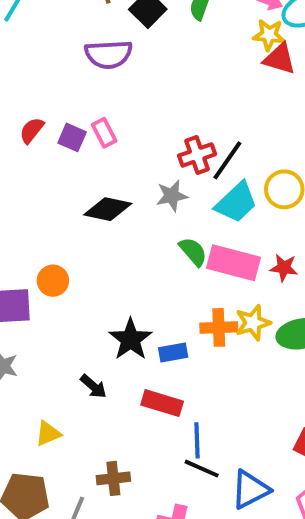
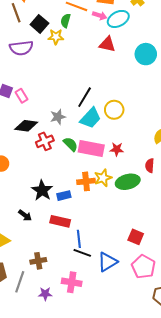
yellow star: (269, 35) -> (56, 37), moved
pink rectangle: (104, 133) -> (21, 96), moved
red cross: (197, 155) -> (45, 141), moved

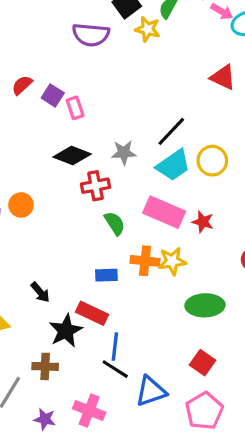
red triangle: (107, 44) -> (223, 77), moved
green semicircle: (70, 144) -> (115, 223), moved
green ellipse: (128, 182) -> (205, 305), moved
black star: (42, 190) -> (66, 331), moved

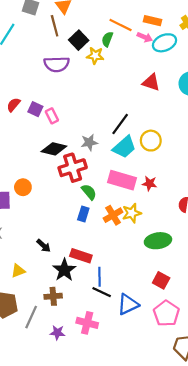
red cross: (96, 186) -> (73, 168), size x1.4
orange cross: (145, 261) -> (113, 215), turned -30
blue rectangle: (106, 275) -> (83, 214), moved, turned -64

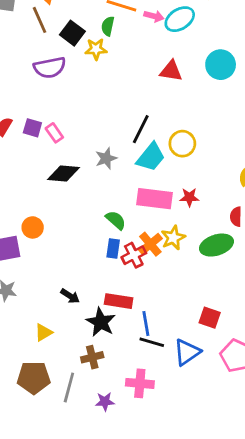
red cross: (73, 168) -> (134, 255), moved, size x0.7
green ellipse: (158, 241) -> (216, 245), moved
red square: (161, 280) -> (210, 318), moved

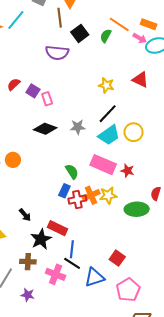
yellow star: (96, 49) -> (106, 85), moved
pink cross: (140, 383) -> (56, 274), moved

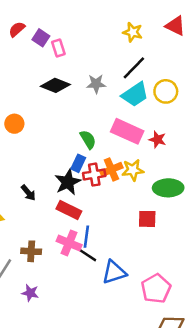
black star: (41, 239) -> (68, 182), moved
red square: (117, 258) -> (147, 219), moved, turned -35
pink cross: (56, 274) -> (69, 243), moved

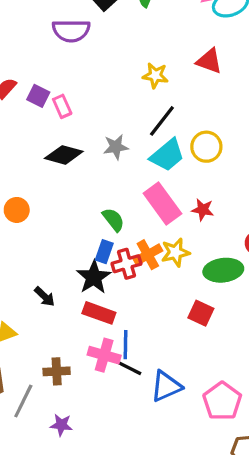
pink rectangle: (127, 131) -> (162, 203), turned 36
red square: (147, 219) -> (201, 313), turned 30

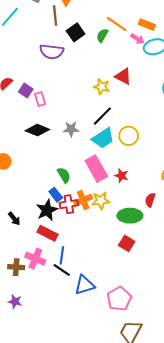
red triangle: (209, 61) -> (123, 76), moved
blue rectangle: (104, 252) -> (56, 195), turned -64
red square: (201, 313) -> (127, 243), moved
pink cross: (104, 355) -> (35, 259), moved

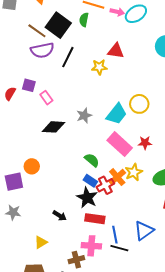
brown line: (55, 16) -> (37, 31), moved, turned -30
black square: (76, 32) -> (58, 25), size x1.4
purple square: (26, 91) -> (29, 85), moved
black line: (102, 116) -> (68, 57), moved
blue triangle: (85, 285) -> (144, 231), moved

